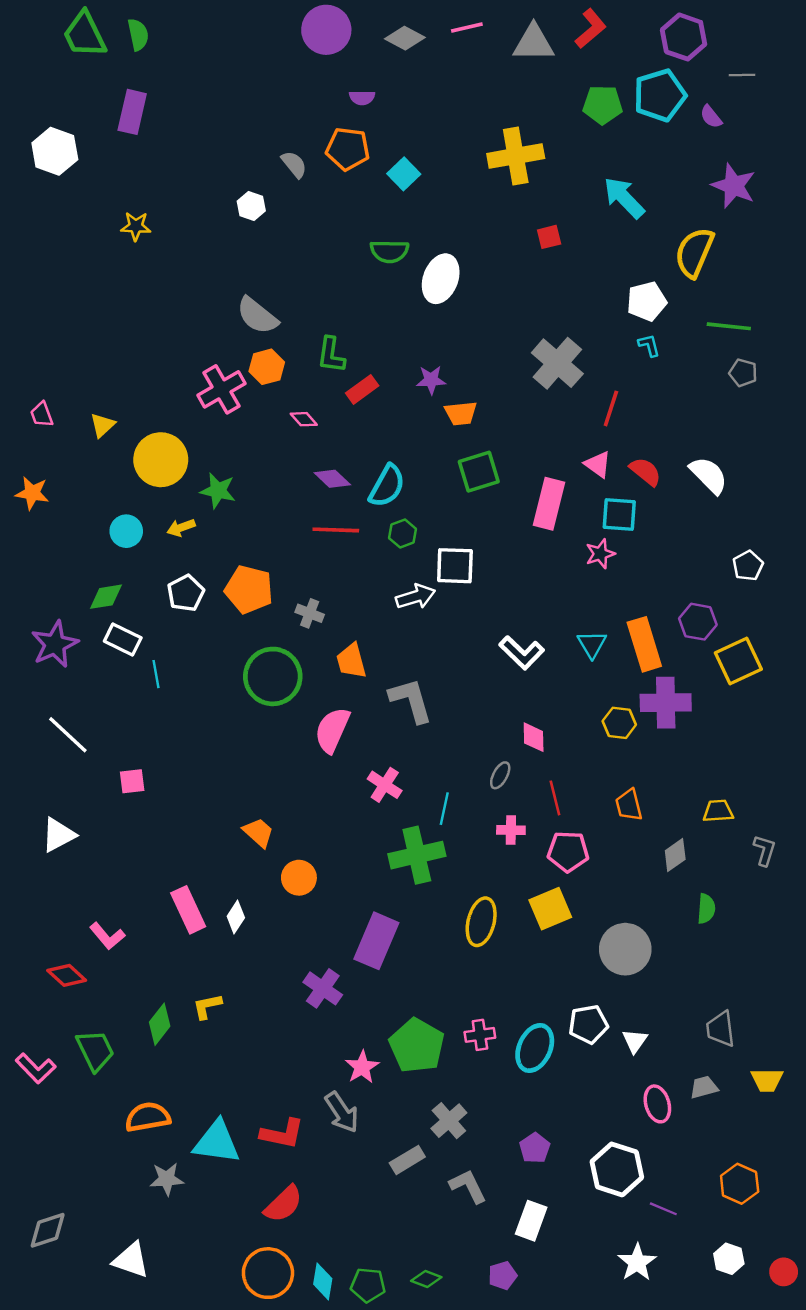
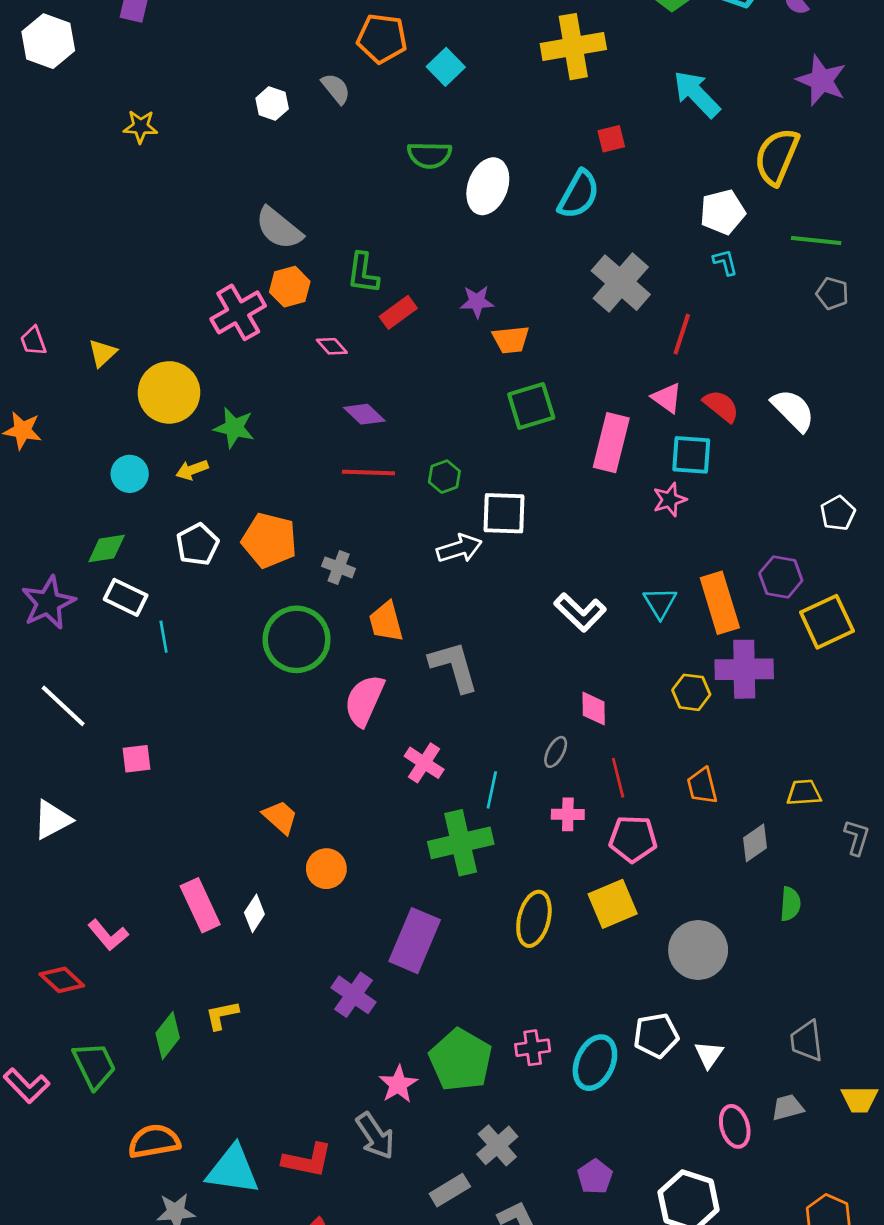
gray semicircle: (294, 164) -> (336, 89), moved
cyan semicircle: (387, 486) -> (579, 194), moved

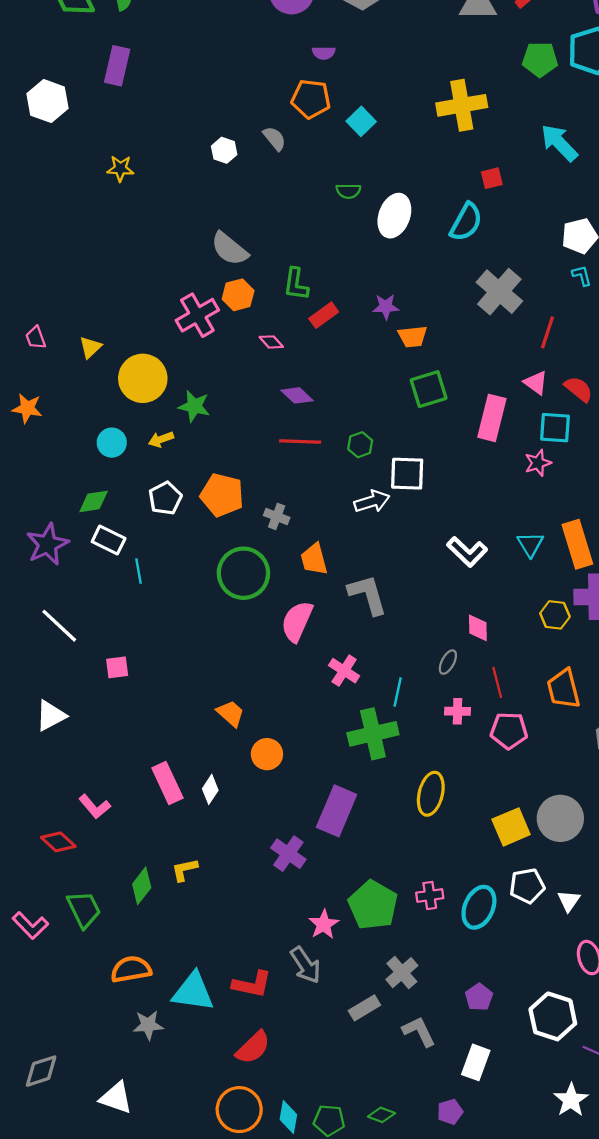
green semicircle: (429, 155) -> (348, 191), size x0.7
orange trapezoid: (702, 786) -> (564, 689), size x1.4
yellow square: (613, 904) -> (511, 827), moved

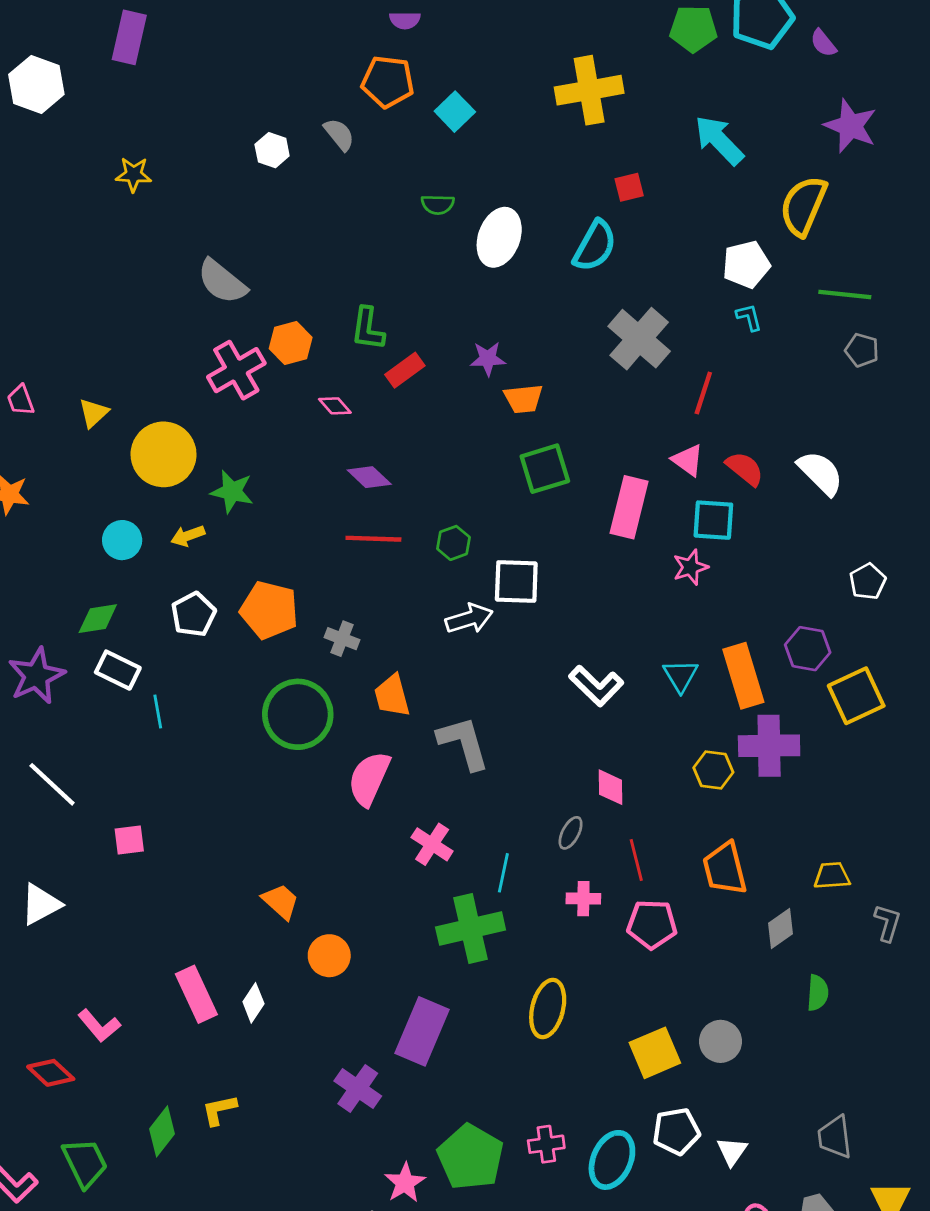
gray semicircle: (230, 249) -> (222, 282), moved
gray circle: (560, 818) -> (721, 1041), size x0.7

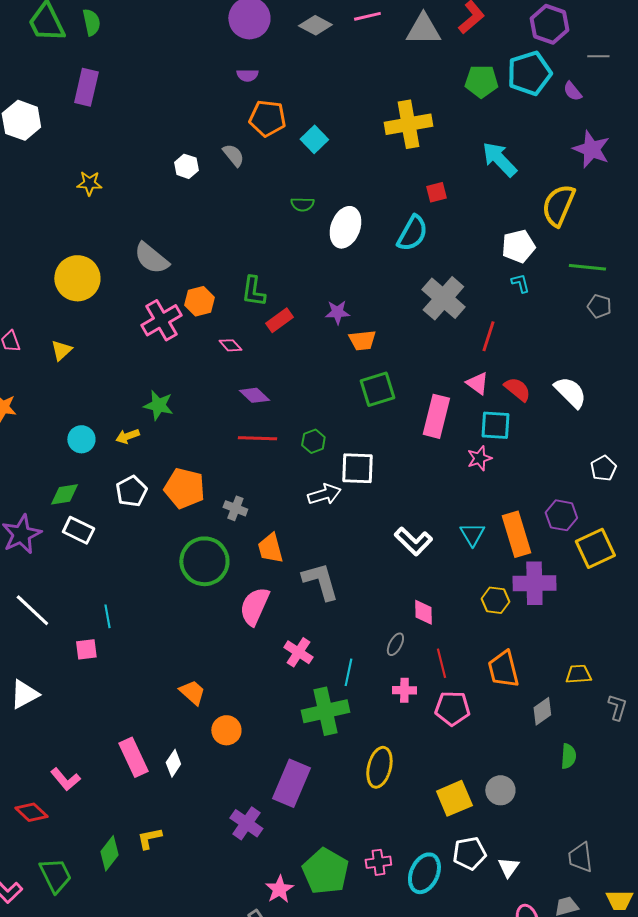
purple semicircle: (405, 20) -> (247, 75), moved
yellow circle: (164, 454) -> (77, 278), moved
cyan line: (158, 711) -> (107, 616), moved

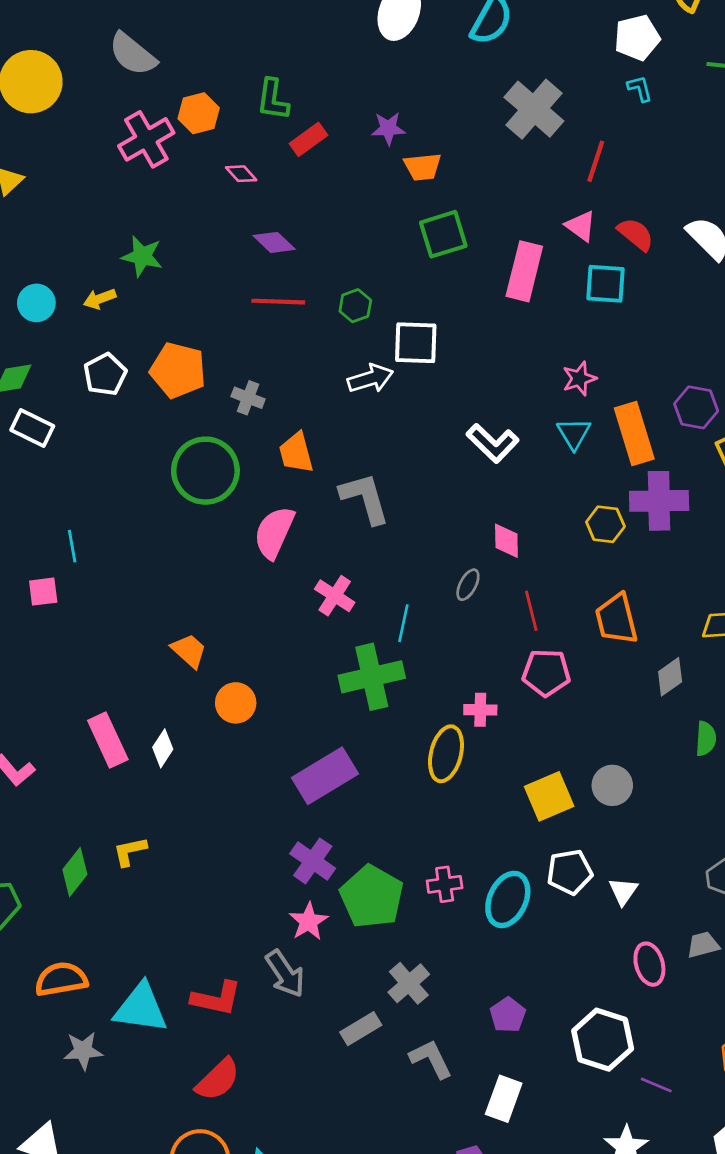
pink star: (479, 458) -> (579, 379), moved
pink cross: (404, 690) -> (480, 710), moved
purple rectangle: (291, 783) -> (325, 776), turned 36
purple cross: (246, 823) -> (313, 861), moved

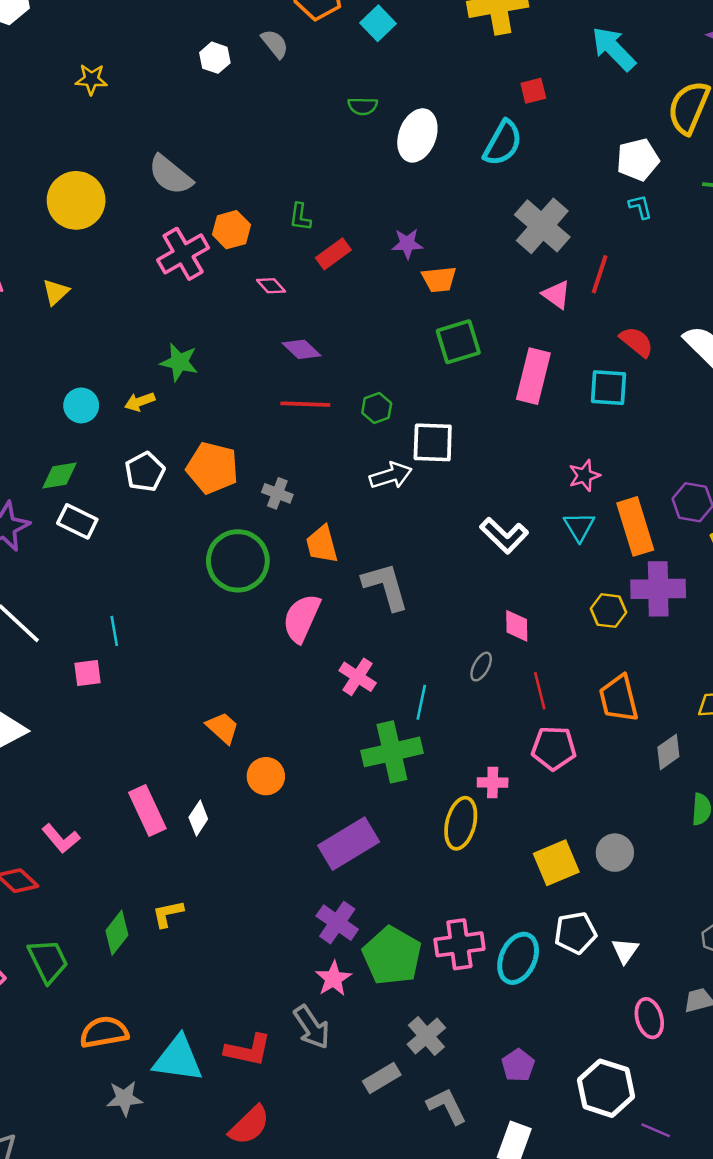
green L-shape: (273, 99) -> (300, 217), size x0.7
pink triangle: (581, 226) -> (556, 295), moved
pink cross: (445, 884) -> (459, 944), size x1.5

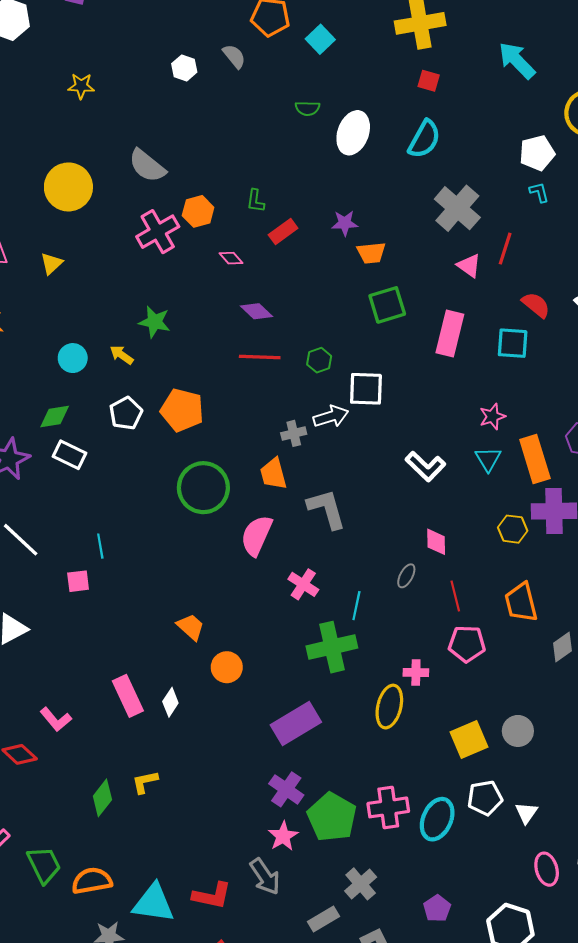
red square: (533, 91) -> (429, 81), moved, turned 30
yellow arrow: (140, 402) -> (122, 355), turned 55
gray cross: (277, 493) -> (294, 433), moved, turned -35
green trapezoid: (48, 961) -> (44, 865), moved

